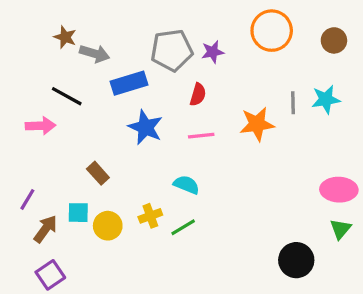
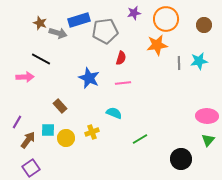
purple star: (213, 52) -> (134, 13), moved
blue rectangle: (129, 83) -> (79, 20), moved
orange star: (257, 124) -> (157, 45), moved
green line: (183, 227) -> (140, 139), moved

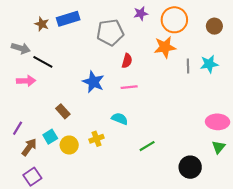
blue rectangle: (79, 20) -> (68, 19), moved
gray arrow: (58, 33) -> (21, 48), moved
cyan square: (48, 130) -> (50, 137), turned -32

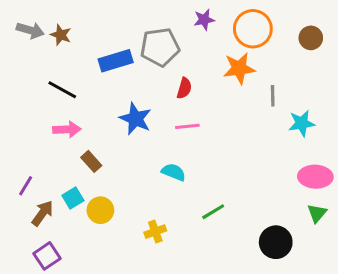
blue rectangle: (68, 19) -> (116, 61), moved
gray arrow: (21, 48) -> (30, 30), moved
cyan star: (209, 64) -> (302, 123), moved
pink arrow: (26, 81) -> (67, 129), moved
yellow cross: (97, 139) -> (155, 232), moved

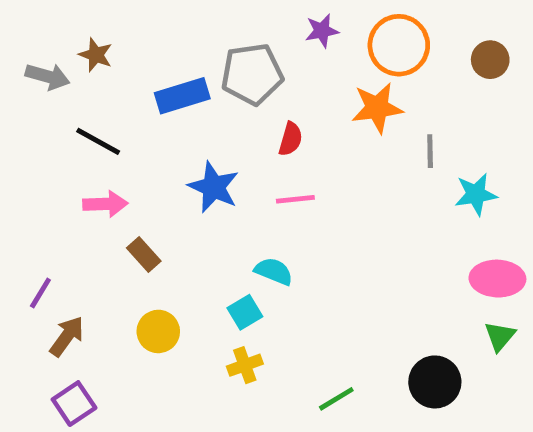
gray arrow: (30, 30) -> (48, 76), moved
cyan square: (73, 198) -> (245, 312), moved
green line: (213, 212) -> (336, 399), moved

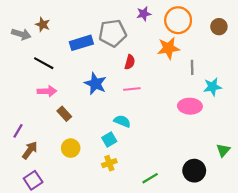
pink ellipse: (497, 279) -> (190, 106), moved

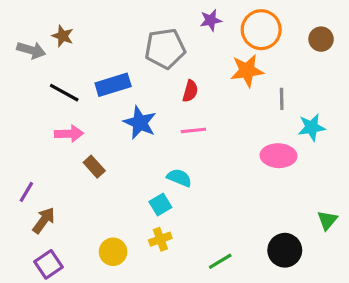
blue rectangle: (81, 43) -> (113, 85), moved
yellow circle: (71, 148) -> (113, 252), moved

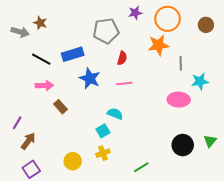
black circle: (285, 250) -> (183, 145), moved

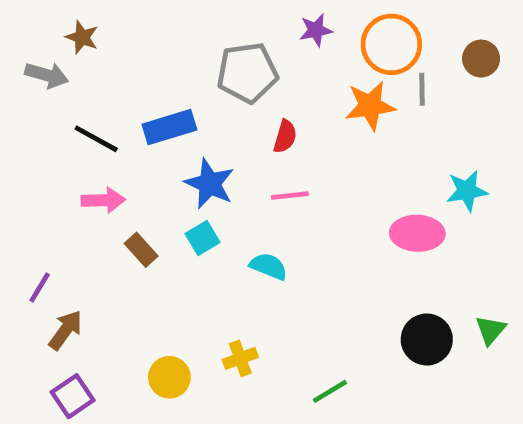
brown star: (40, 23) -> (82, 37), moved
gray line: (181, 63) -> (422, 89), moved
cyan square: (103, 131) -> (202, 238), moved

